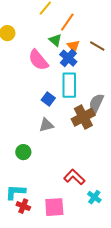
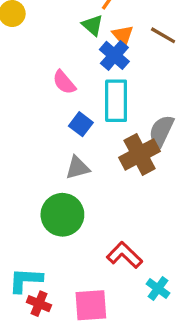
pink semicircle: (38, 60) -> (64, 82), moved, size x0.7
green circle: (23, 152) -> (62, 215), moved, size x1.6

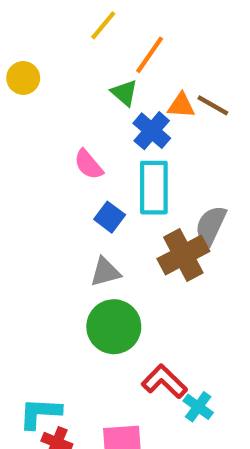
orange triangle: (123, 35) -> (181, 105), moved, turned -45
green circle: (62, 215) -> (114, 327), moved
cyan cross: (158, 289) -> (198, 407), moved

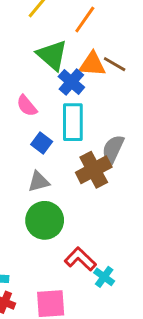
orange line: (150, 55) -> (85, 19), moved
green triangle: (124, 93) -> (52, 55), size x1.6
orange triangle: (181, 105) -> (92, 64), size x1.4

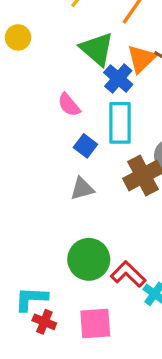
orange triangle: (92, 64) -> (141, 59), turned -48
green circle: (45, 220) -> (89, 259), moved

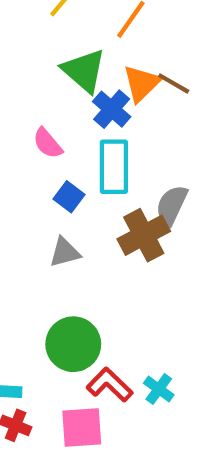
red L-shape: (128, 274) -> (110, 385), moved

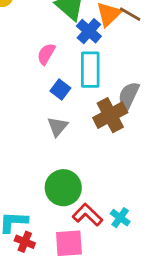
pink semicircle: (48, 143) -> (46, 54), turned 70
gray triangle: (65, 252) -> (58, 127), turned -35

